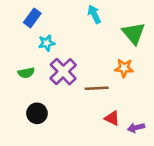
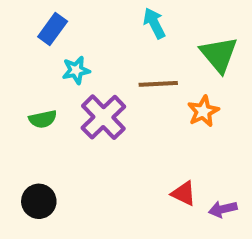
orange star: (124, 68) -> (203, 111), turned -30
brown line: (97, 88) -> (158, 84), moved
black circle: (37, 113) -> (39, 201), moved

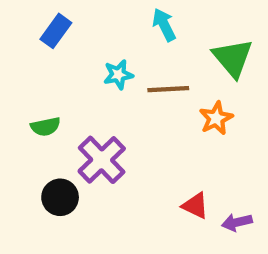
cyan star: (76, 70) -> (118, 75), moved
purple cross: (103, 117) -> (102, 160), moved
black circle: (39, 201) -> (60, 197), moved

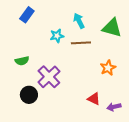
cyan arrow: (164, 25) -> (79, 21), moved
green triangle: (233, 58) -> (112, 28), turned -35
orange star: (216, 118) -> (108, 68), moved

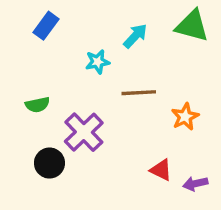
cyan arrow: (79, 21) -> (135, 36), turned 70
green triangle: (112, 28) -> (192, 26), moved
brown line: (81, 43) -> (139, 93), moved

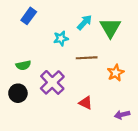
green triangle: (192, 26) -> (110, 28), moved, turned 45
black circle: (49, 163) -> (18, 93), moved
red triangle: (161, 170) -> (86, 103), moved

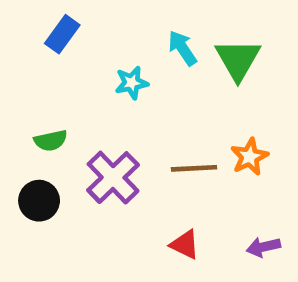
cyan arrow: (85, 22) -> (182, 48), turned -77
brown line: (87, 58) -> (194, 168), moved
red triangle: (86, 103) -> (185, 245), moved

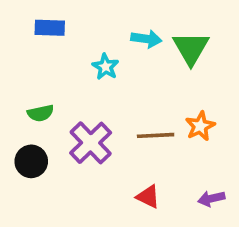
blue rectangle: (62, 34) -> (50, 28), turned 56
cyan arrow: (182, 48) -> (146, 39), turned 132
cyan star: (132, 83) -> (105, 67), turned -30

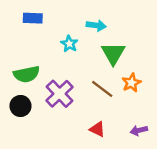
green triangle: (191, 48) -> (113, 54), moved
green semicircle: (41, 113) -> (27, 74), size x1.5
brown line: (156, 135) -> (102, 89), turned 40

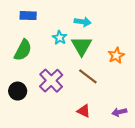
green triangle: (113, 54) -> (82, 46), moved
green semicircle: (27, 74) -> (23, 50), moved, turned -50
orange star: (132, 83) -> (116, 55), moved

